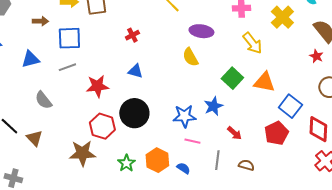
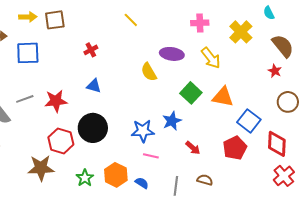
purple ellipse: (201, 31) -> (172, 54), moved
gray line: (67, 67) -> (25, 99), moved
gray line: (217, 160) -> (176, 186), moved

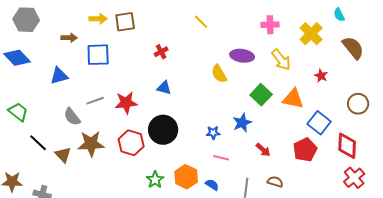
red star: (275, 71) -> (321, 76), moved
blue star: (143, 131) -> (213, 133), size x0.6
brown star: (41, 168) -> (91, 144), moved

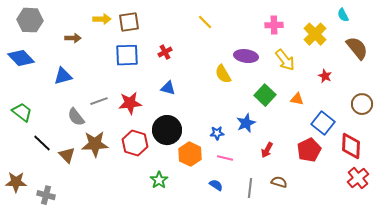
blue square: (98, 55) -> (127, 55), moved
orange triangle: (293, 99) -> (297, 99), size x0.6
red arrow: (263, 150) -> (267, 150), turned 77
orange hexagon: (186, 177) -> (190, 154), moved

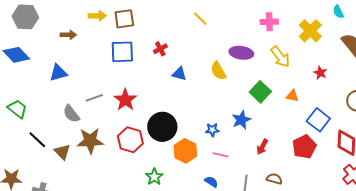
blue triangle: (168, 88) -> (179, 74), moved
red star: (130, 103) -> (125, 100), turned -30

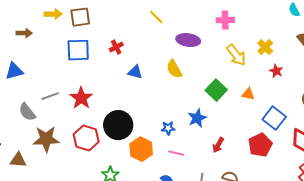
yellow cross: (310, 31) -> (265, 47), moved, size x0.7
purple ellipse: (241, 53) -> (188, 40), moved
brown triangle: (62, 152) -> (18, 160), moved, turned -42

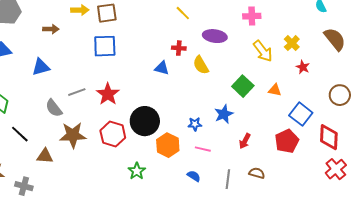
red cross: (116, 47) -> (179, 48), moved, turned 32

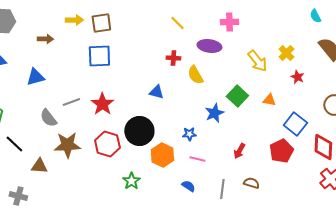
pink cross: (252, 16) -> (229, 22), moved
blue triangle: (162, 68) -> (156, 92), moved
blue star: (224, 114) -> (214, 113), moved

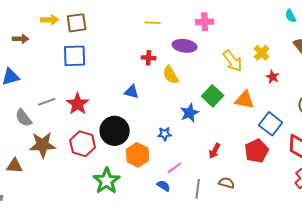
yellow line: (177, 23) -> (153, 23), turned -42
orange triangle: (269, 100) -> (245, 100), size x1.5
pink line: (197, 159) -> (175, 168), moved, turned -49
green star: (131, 181) -> (107, 181), size x1.5

